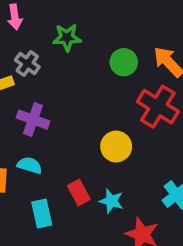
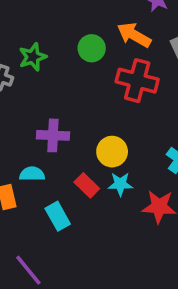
green star: (67, 37) -> (33, 57), moved
purple cross: (33, 120) -> (53, 135), moved
yellow circle: (116, 147) -> (112, 152), moved

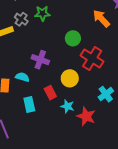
green circle: (92, 48) -> (73, 38), moved
red cross: (137, 81) -> (92, 59), moved
cyan star: (120, 184) -> (67, 106), moved

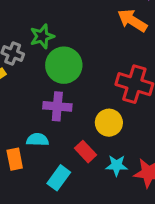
green circle: (73, 38) -> (64, 65), moved, size x1.5
cyan rectangle: (29, 104) -> (59, 178), turned 63

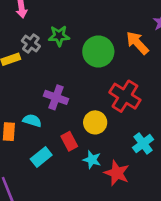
green circle: (64, 65) -> (98, 52), moved

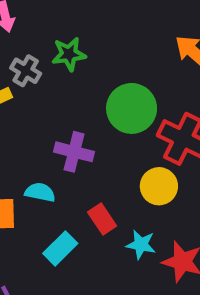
green circle: (98, 52) -> (132, 108), moved
yellow circle: (95, 122) -> (159, 186), moved

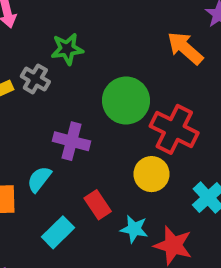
gray cross: (26, 71) -> (35, 79), moved
cyan semicircle: (40, 192) -> (39, 179), turned -64

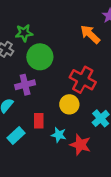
green circle: (126, 101) -> (40, 57), moved
purple cross: (72, 141) -> (25, 85), turned -30
red rectangle: (98, 205) -> (39, 121), turned 32

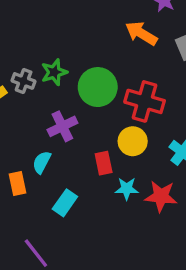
green star: (24, 33) -> (54, 72), moved
green circle: (40, 57) -> (98, 87), moved
red rectangle: (39, 121) -> (104, 163), moved

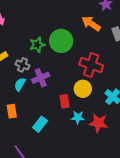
gray cross: (24, 81) -> (23, 65), moved
green circle: (98, 87) -> (61, 41), moved
cyan semicircle: (42, 162) -> (20, 84), moved

